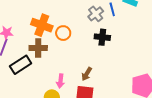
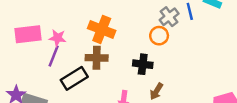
orange circle: (63, 33) -> (159, 36), moved
black cross: (102, 37) -> (143, 64), moved

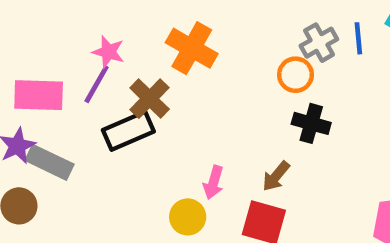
pink rectangle: (28, 34) -> (39, 95), moved
brown cross: (97, 58) -> (150, 99), moved, turned 35
black cross: (143, 64) -> (311, 123), moved

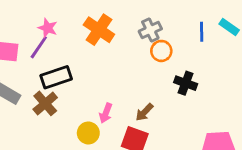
gray cross: (319, 43) -> (150, 30), moved
brown cross: (150, 99) -> (45, 103), moved
black cross: (311, 123) -> (186, 83), moved

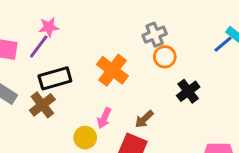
pink star: (48, 28) -> (49, 27), turned -30
orange cross: (99, 30) -> (112, 70), moved
blue line: (202, 32) -> (223, 44), moved, turned 48
black cross: (186, 83) -> (188, 91), turned 30

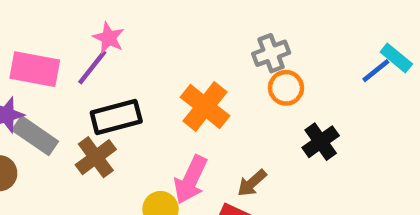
pink star: (49, 27) -> (109, 38), turned 30
pink arrow: (104, 118) -> (191, 180), size x1.5

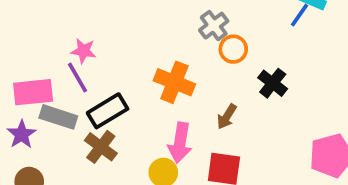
purple line: (92, 67) -> (78, 77), turned -52
gray rectangle: (35, 136) -> (58, 117), moved
brown arrow: (252, 183) -> (227, 117), moved

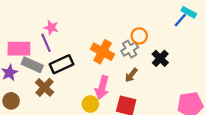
gray cross: (214, 26) -> (130, 49), moved
brown cross: (101, 147) -> (45, 87), moved

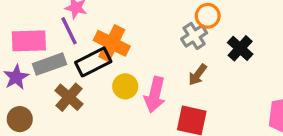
orange cross: (103, 52) -> (112, 43), moved
gray rectangle: (32, 65) -> (50, 64), turned -42
yellow circle: (90, 104) -> (125, 86), moved

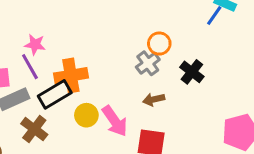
orange cross: (112, 43) -> (71, 76), turned -32
brown arrow: (198, 75) -> (154, 99), turned 45
pink arrow: (155, 95) -> (115, 121), turned -44

